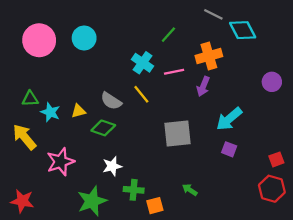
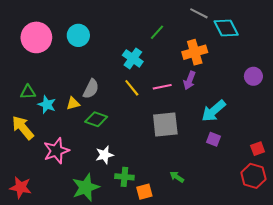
pink line: (174, 72) -> (162, 87), moved
gray semicircle: (111, 101) -> (91, 89), moved, turned -96

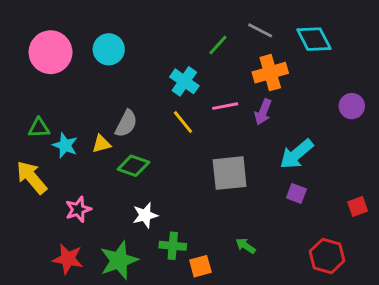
gray line: (199, 13) -> (260, 30), moved
pink line: (162, 87) -> (225, 106), moved
pink star: (56, 151) -> (78, 209), size x0.7
red hexagon: (253, 176) -> (327, 256), moved
red star: (21, 187) -> (68, 259), moved

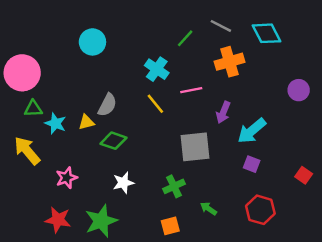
pink circle: (51, 52) -> (22, 73), moved
purple arrow: (263, 112) -> (223, 112), moved
red square: (358, 206) -> (304, 175), turned -35
green cross: (173, 246) -> (174, 186), moved, turned -30
red hexagon: (327, 256) -> (260, 210), moved

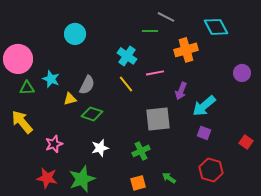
gray line: (221, 26) -> (166, 17), moved
green line: (185, 38) -> (150, 31), turned 49
cyan star: (55, 123) -> (51, 79), moved
green arrow: (209, 209) -> (169, 178), moved

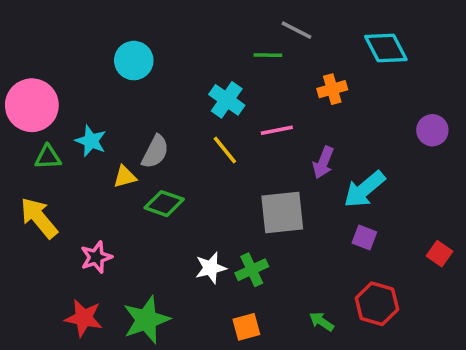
orange cross: (186, 50) -> (332, 89), size x0.7
white star: (100, 148) -> (211, 268), moved
green arrow: (169, 178) -> (322, 322), moved

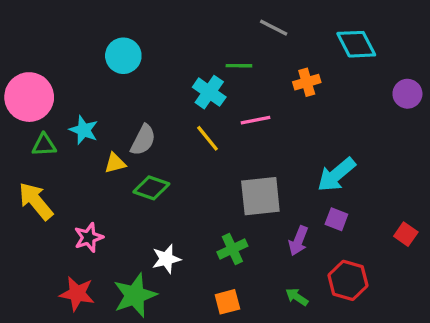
green line: (268, 55) -> (239, 66), moved
purple circle: (432, 130) -> (407, 94), moved
purple arrow: (323, 162) -> (298, 241), moved
white star: (211, 268) -> (166, 259), moved

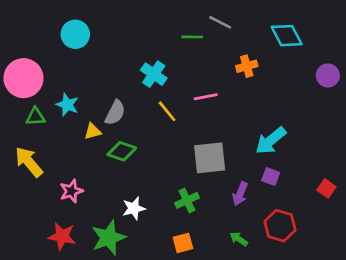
cyan circle: (123, 56) -> (75, 34), moved
green line: (239, 66) -> (192, 37), moved
cyan cross: (209, 92) -> (154, 74), moved

